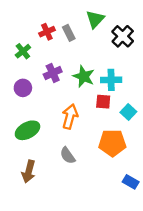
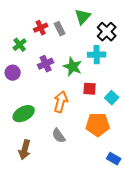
cyan cross: (111, 80) -> (97, 55), moved
purple circle: (23, 88) -> (13, 73), moved

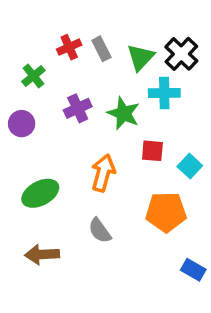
green triangle: (83, 17) -> (141, 57), moved
brown arrow: (25, 150) -> (42, 254), turned 72

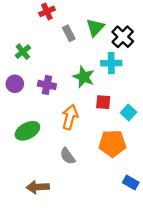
red cross: (69, 47) -> (47, 11), moved
green triangle: (141, 57) -> (95, 28), moved
purple cross: (78, 108) -> (47, 85), moved, turned 36
brown arrow: (42, 254) -> (38, 187), moved

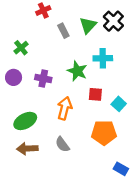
black cross: (123, 37) -> (113, 21), moved
brown arrow: (38, 187) -> (27, 149), moved

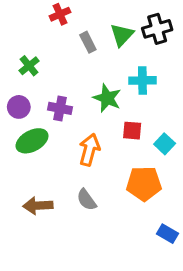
black cross: (113, 21) -> (157, 29), turned 30
green ellipse: (25, 121) -> (32, 141), moved

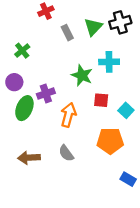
purple cross: (60, 108) -> (46, 93), moved, turned -30
green ellipse: (32, 141) -> (24, 108), turned -40

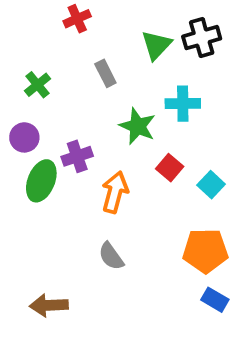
gray rectangle: (67, 33) -> (105, 73), moved
red square: (101, 100) -> (170, 168), turned 35
orange pentagon: (110, 141) -> (205, 251), moved
brown arrow: (29, 158) -> (49, 305), moved

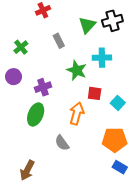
red square: (170, 168) -> (95, 93), turned -32
green ellipse: (41, 181) -> (36, 115), moved
orange arrow: (115, 192) -> (77, 113), moved
brown arrow: (49, 305) -> (27, 170), turned -60

